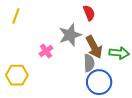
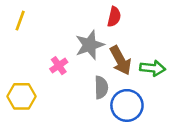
red semicircle: (89, 13) -> (114, 17), turned 35
gray semicircle: (89, 63) -> (101, 87), moved

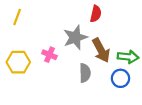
pink cross: (59, 66) -> (49, 55), turned -32
yellow hexagon: (21, 96) -> (18, 62), moved
blue circle: (127, 105) -> (120, 78), moved, size x0.7

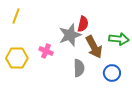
red semicircle: (96, 14) -> (83, 24), moved
green arrow: (128, 57) -> (119, 39), moved

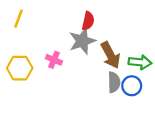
red semicircle: (83, 24) -> (88, 21), moved
green arrow: (119, 39) -> (140, 62), moved
gray semicircle: (79, 68) -> (114, 82), moved

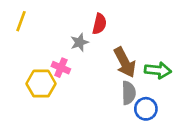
gray star: (82, 41) -> (80, 42), moved, size x0.6
yellow hexagon: (20, 68) -> (41, 84), moved
blue circle: (132, 86) -> (146, 109), moved

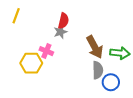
red semicircle: (99, 24) -> (63, 21), moved

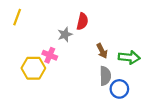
red semicircle: (63, 21) -> (82, 21), moved
brown arrow: (95, 47) -> (102, 51), size x0.6

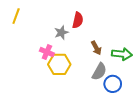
yellow hexagon: (33, 68) -> (59, 64), moved
gray semicircle: (105, 76) -> (99, 72), turned 30

